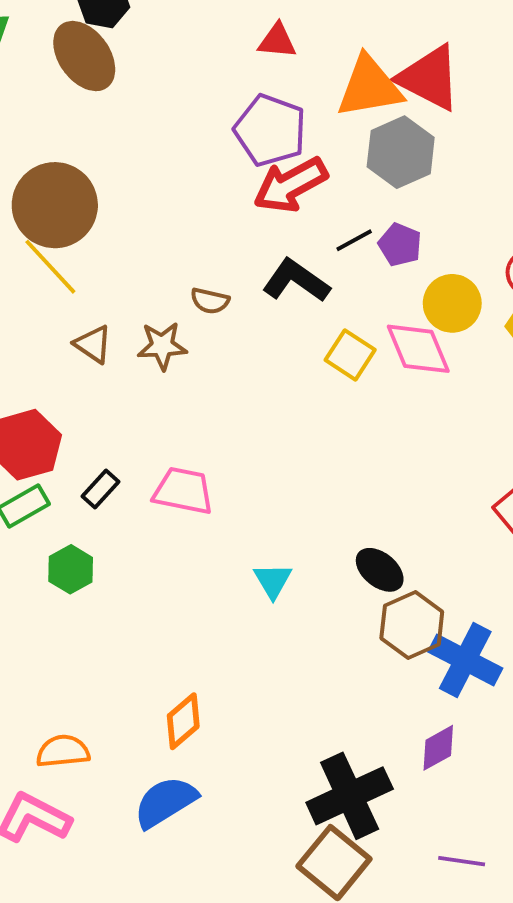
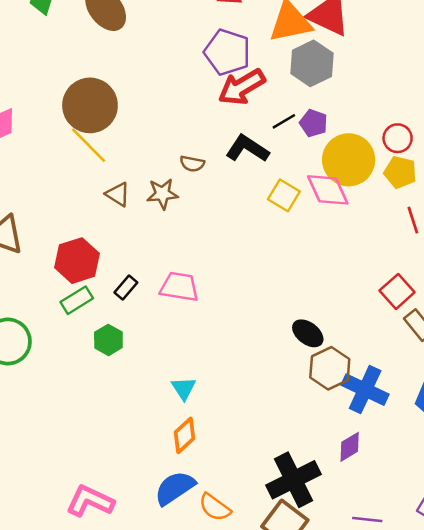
yellow circle: (452, 303) -> (349, 160), size x1.4
cyan triangle: (273, 581) -> (184, 388), moved
orange semicircle: (63, 751) -> (215, 507), moved, turned -136

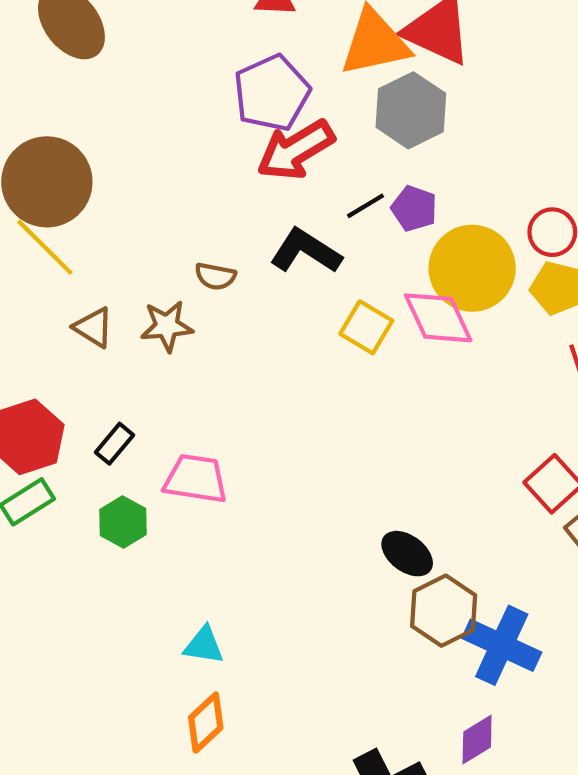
purple pentagon: (227, 52) -> (272, 93), turned 30
black rectangle: (126, 287) -> (114, 444), moved
green hexagon: (108, 340) -> (123, 522), moved
cyan triangle: (184, 388) -> (204, 645), turned -48

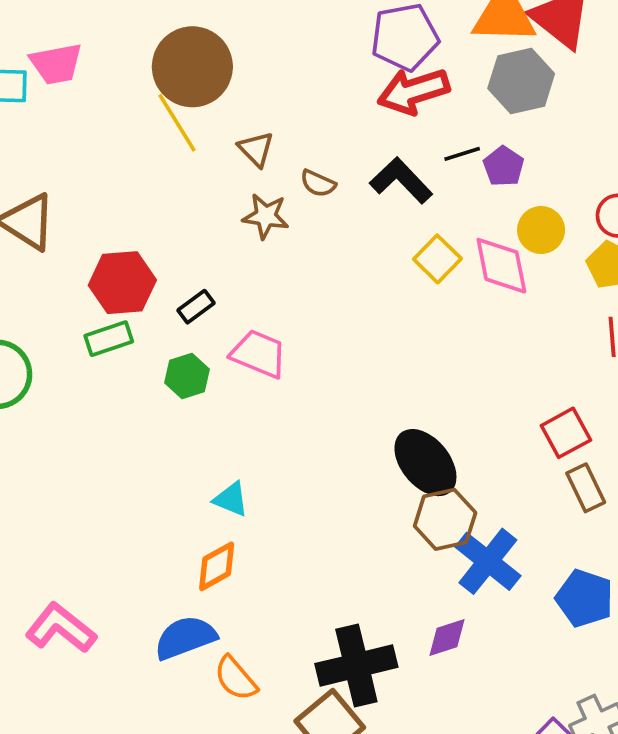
yellow circle: (472, 268) -> (541, 230), size x0.6
brown triangle: (94, 327) -> (256, 149), moved
black ellipse: (407, 554) -> (425, 463), size x1.5

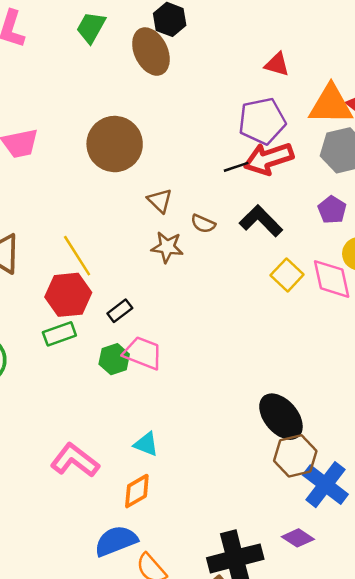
yellow line: (177, 123) -> (77, 256), moved
black line: (462, 154) -> (236, 167), moved
pink trapezoid: (259, 354) -> (143, 353), moved
pink L-shape: (61, 628) -> (75, 460), moved
purple diamond: (447, 637) -> (298, 538), turned 52

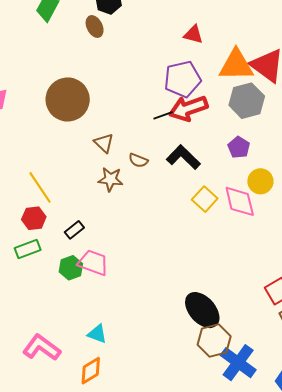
brown ellipse: (151, 52) -> (95, 27), size x0.6
red hexagon: (68, 295) -> (34, 218), size x0.7

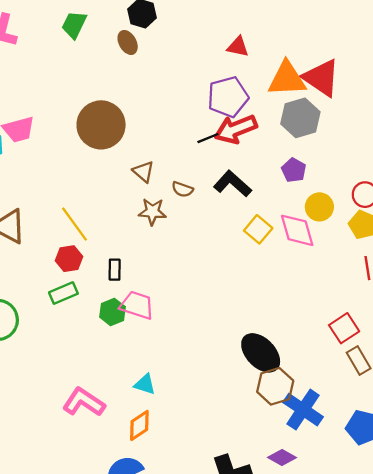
black rectangle: (74, 230) -> (115, 270), turned -48

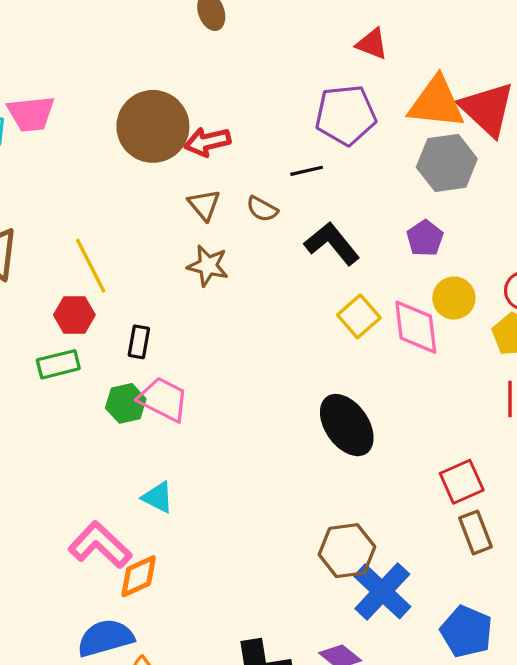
red arrow: (236, 129) -> (207, 142), moved, size x0.7
brown semicircle: (182, 189) -> (262, 209), moved
black ellipse: (261, 353) -> (347, 425), moved
cyan triangle: (145, 384) -> (158, 497), moved
pink L-shape: (84, 402) -> (100, 545), moved

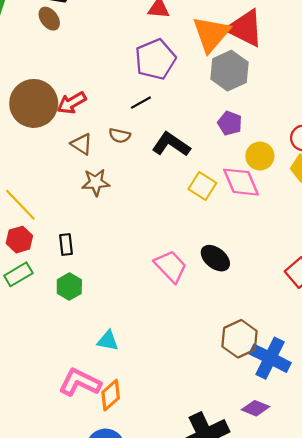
orange triangle: (436, 103) -> (211, 34), turned -39
pink trapezoid: (163, 399) -> (171, 266), moved, turned 36
black ellipse: (347, 425) -> (215, 258), size x0.7

